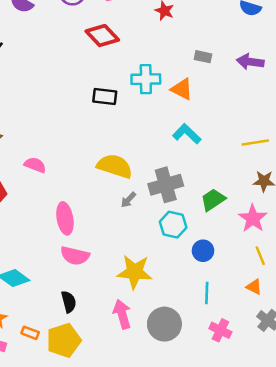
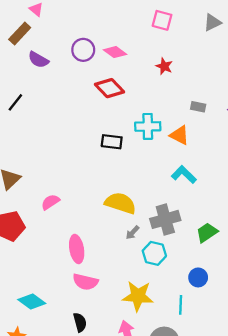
pink semicircle: (35, 165) -> (50, 202), turned -54
cyan hexagon: (173, 225) -> (154, 253), moved
cyan line: (207, 293) -> (181, 305), moved

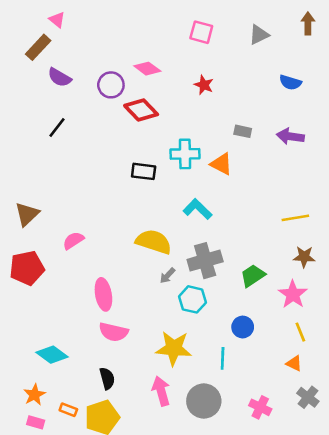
purple circle: (83, 50) -> (111, 85), moved
black line: (15, 102) -> (57, 128), moved
cyan L-shape: (184, 175) -> (198, 209), moved

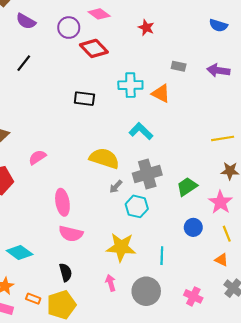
black rectangle: (144, 171) -> (84, 99), moved
blue circle: (243, 327) -> (193, 227), moved
pink arrow: (161, 391) -> (111, 283), size x0.7

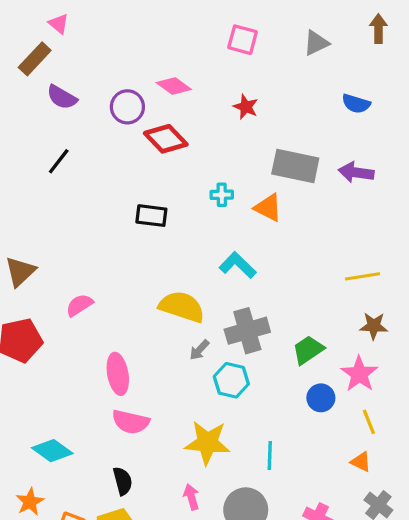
gray rectangle: (179, 66) -> (295, 166), size x2.0
cyan cross: (130, 85) -> (222, 195), size x0.6
blue circle: (193, 227) -> (321, 398), moved

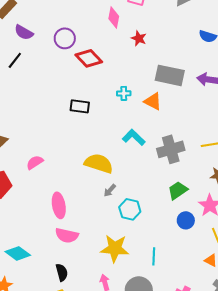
pink diamond: (174, 86) -> (114, 17), moved, turned 65
black line: (59, 161) -> (15, 60), moved
gray cross: (247, 331) -> (171, 149), moved

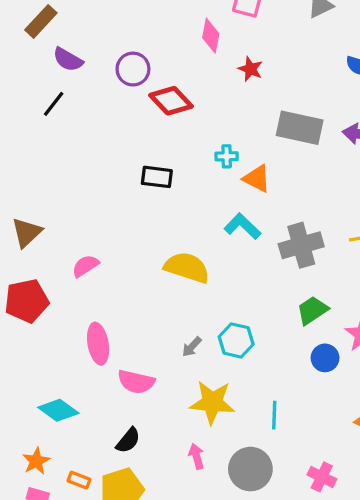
orange triangle: (153, 101) -> (257, 179), moved
gray arrow: (110, 190) -> (192, 347), moved
pink ellipse: (59, 205) -> (98, 344), moved
black semicircle: (62, 272) -> (128, 440), turned 54

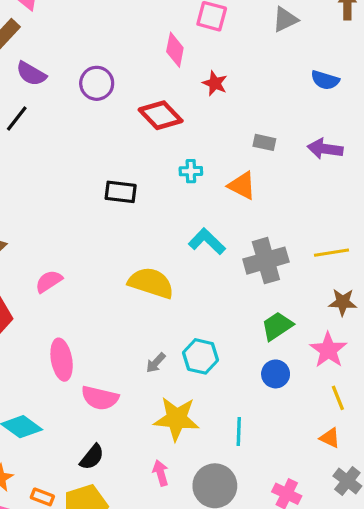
red diamond: (171, 101) -> (161, 115), moved
gray rectangle: (300, 128) -> (264, 142), size x0.5
orange triangle: (257, 179) -> (242, 186), moved
blue circle: (325, 358) -> (276, 374), moved

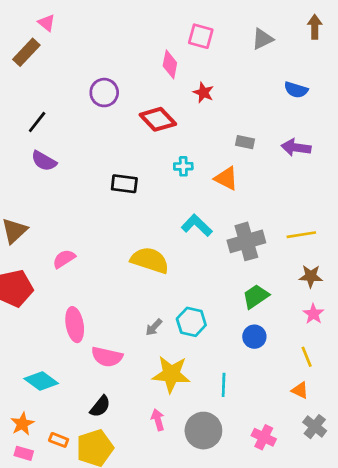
purple semicircle: (31, 74) -> (44, 161), moved
pink star: (328, 350) -> (313, 314), moved, size x0.7

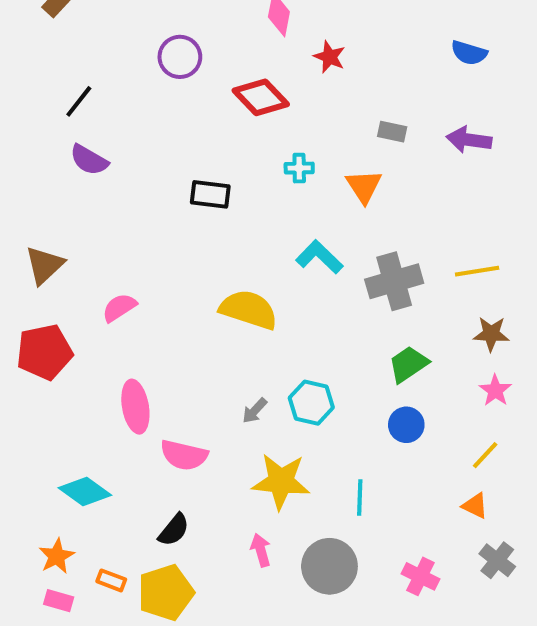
orange triangle: (226, 178) -> (364, 186), turned 30
yellow line: (307, 357) -> (485, 455), turned 65

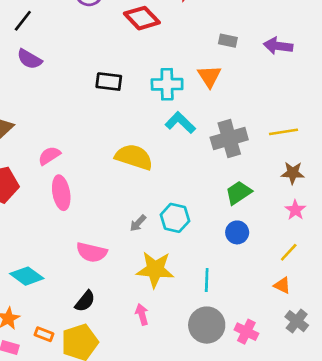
cyan cross: (299, 168) -> (167, 84), moved, size x1.6
pink ellipse: (135, 407) -> (61, 193), moved
gray circle: (329, 566) -> (207, 325), moved

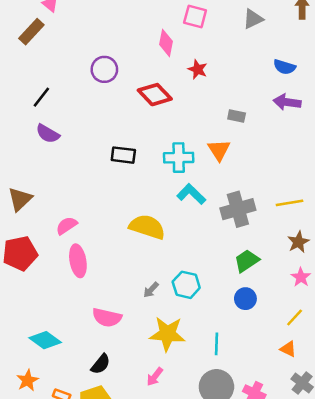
purple arrow: (278, 46) -> (287, 102), moved
brown star: (293, 173) -> (298, 242), turned -30
pink arrow: (142, 314) -> (155, 377), turned -126

